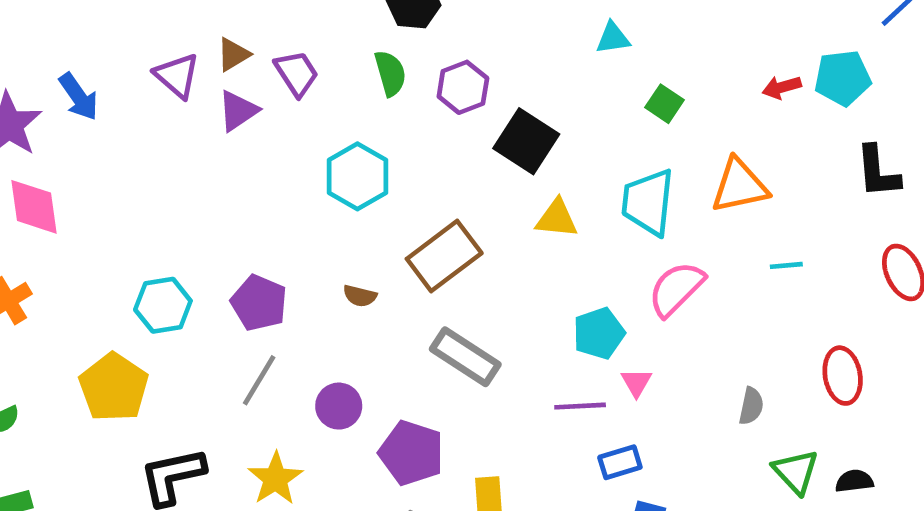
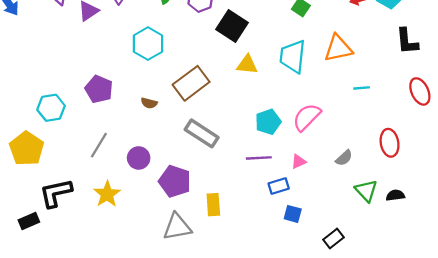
pink semicircle: (676, 289) -> (307, 117), moved
purple pentagon: (259, 303) -> (99, 89), moved
pink triangle: (636, 383) -> (298, 161), moved, turned 35
gray semicircle: (751, 406) -> (344, 158), turned 36

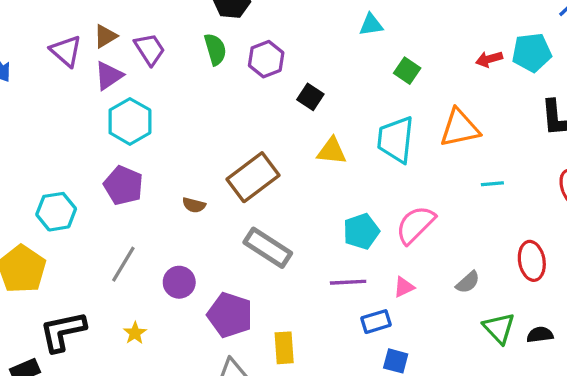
black square: (232, 26) -> (310, 97), size x0.6
cyan hexagon: (148, 44) -> (130, 121), moved
yellow star: (107, 194) -> (135, 333), size x0.6

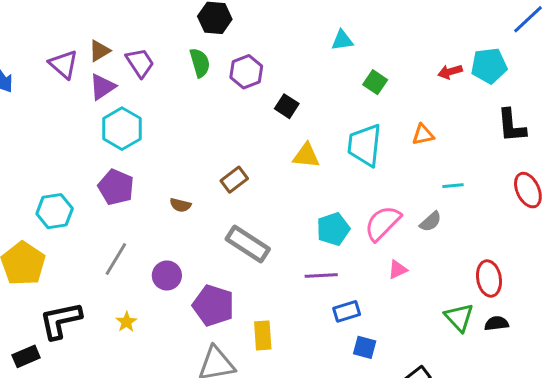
orange triangle: (460, 128) -> (423, 135), size x0.6
brown rectangle: (253, 177) -> (234, 180), size x0.6
red ellipse: (532, 261) -> (489, 278), moved
gray semicircle: (468, 282) -> (431, 222), moved
pink triangle: (404, 287) -> (398, 269), moved

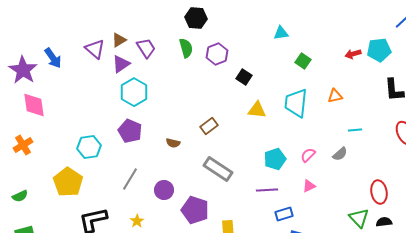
pink semicircle: (383, 223) -> (308, 155), size x0.6
pink triangle: (398, 269) -> (309, 186), moved

